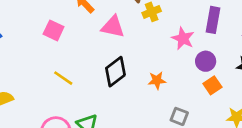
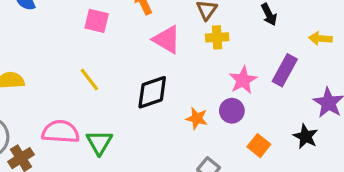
pink square: (54, 30) -> (97, 21), turned -30
purple circle: (206, 61) -> (232, 111), moved
orange square: (212, 85) -> (259, 146), turned -36

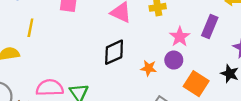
yellow line: (89, 80) -> (30, 28), moved, turned 54
orange square: (259, 146) -> (196, 84), size x1.5

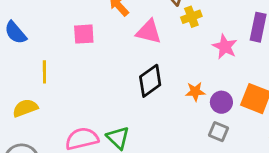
purple circle: (174, 60) -> (221, 102), moved

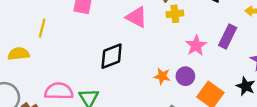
black diamond: (150, 81) -> (112, 56), moved
purple circle: (221, 102) -> (185, 76), moved

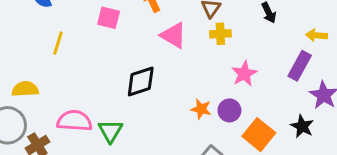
purple rectangle: (228, 37) -> (300, 66), moved
yellow semicircle: (19, 54) -> (25, 89), moved

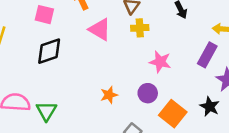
pink star: (244, 74) -> (160, 62), turned -30
black diamond: (141, 81) -> (49, 51), moved
orange star: (201, 109) -> (109, 95), moved, turned -30

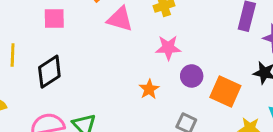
black diamond: (49, 51) -> (49, 72), moved
pink star: (160, 62) -> (168, 48), moved

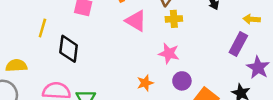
black diamond: (49, 72) -> (69, 49), turned -64

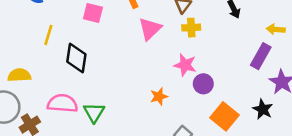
pink triangle: (136, 21) -> (150, 29), turned 45
purple circle: (182, 81) -> (203, 84), moved

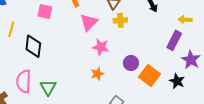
pink star: (185, 65) -> (101, 47), moved
pink semicircle: (62, 103) -> (24, 81), turned -90
orange square: (224, 116) -> (150, 75), moved

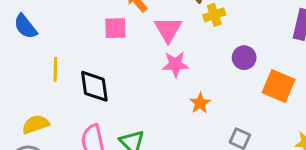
pink square: (45, 11) -> (115, 28), moved
pink star: (101, 47) -> (175, 64), moved
purple circle: (131, 63) -> (244, 58), moved

